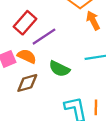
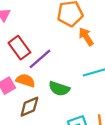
red rectangle: (25, 23) -> (19, 48), turned -70

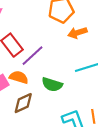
orange arrow: (86, 37) -> (77, 33), turned -72

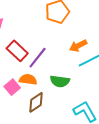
orange arrow: (77, 33) -> (78, 46), moved

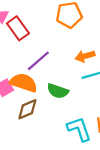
red rectangle: (17, 51) -> (18, 28), moved
orange semicircle: (28, 79) -> (24, 83), size x1.4

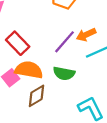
red rectangle: (18, 28) -> (18, 43), moved
purple line: (38, 61) -> (65, 42), moved

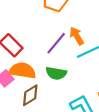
orange arrow: (86, 35) -> (77, 36), turned 84

